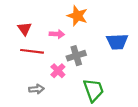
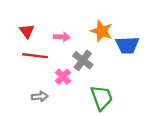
orange star: (77, 16) -> (102, 31), moved
gray cross: (76, 56) -> (83, 60), turned -36

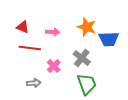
red triangle: (27, 31) -> (23, 27), turned -32
gray cross: (83, 60) -> (82, 58), moved

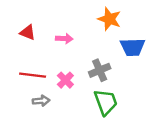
orange star: (87, 27) -> (109, 19), moved
red line: (30, 48) -> (33, 75), moved
gray cross: (82, 58) -> (100, 70), turned 30

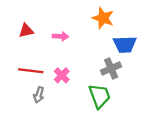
red triangle: (28, 32) -> (26, 31), turned -35
gray cross: (100, 70) -> (111, 68), moved
gray arrow: (41, 101) -> (39, 95), turned 112

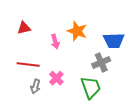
orange star: (103, 18) -> (77, 31), moved
pink arrow: (61, 36) -> (55, 42), moved, turned 72
pink cross: (62, 75) -> (56, 78), moved

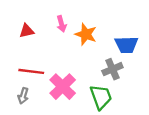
pink arrow: (55, 42) -> (61, 24), moved
pink cross: (56, 78) -> (63, 87), size x1.6
gray arrow: (35, 86) -> (23, 96), moved

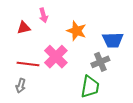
pink arrow: (61, 24) -> (43, 15), moved
pink cross: (63, 87) -> (56, 57), moved
green trapezoid: (101, 97) -> (90, 87), turned 30

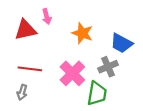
red triangle: (24, 28) -> (25, 30), size x1.5
blue trapezoid: (113, 40) -> (121, 43), turned 30
pink cross: (56, 57) -> (72, 73), moved

